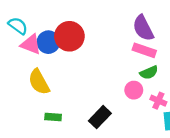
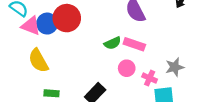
pink rectangle: (144, 50) -> (134, 44), moved
green semicircle: (149, 73) -> (113, 43), moved

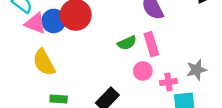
pink rectangle: (134, 44) -> (151, 44), turned 54
pink cross: (150, 78) -> (168, 82), turned -32

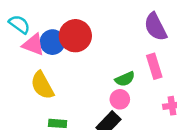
green semicircle: (127, 43) -> (125, 79), moved
pink circle: (143, 71) -> (120, 99), moved

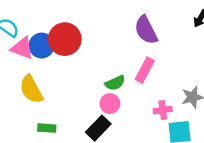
pink rectangle: (154, 66) -> (145, 70), turned 45

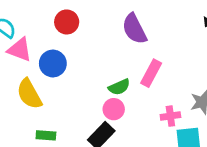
purple semicircle: (146, 30) -> (134, 29), moved
red circle: (65, 39) -> (67, 22), moved, size x0.7
blue circle: (42, 46) -> (53, 63), moved

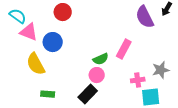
purple semicircle: (134, 29) -> (145, 17), moved

